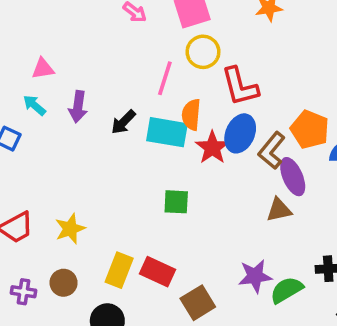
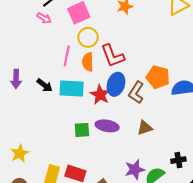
orange semicircle: (191, 115) -> (88, 62), moved
black arrow: (123, 122) -> (45, 85), turned -91
purple ellipse: (293, 177) -> (107, 126), moved, turned -50

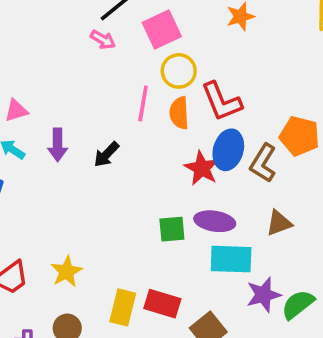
black arrow: (45, 85) -> (106, 154), turned 98
cyan rectangle: (72, 88) -> (231, 259), moved

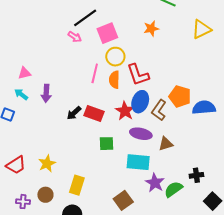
black arrow: (106, 154) -> (74, 113), moved
purple ellipse: (215, 221) -> (141, 134), moved
purple star: (264, 295) -> (155, 183), turned -30
red rectangle: (162, 304) -> (94, 113), moved

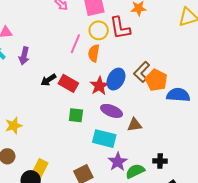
red L-shape: (138, 75) -> (120, 28), moved
brown L-shape: (159, 110) -> (142, 72), moved
yellow rectangle: (77, 185) -> (40, 169), moved

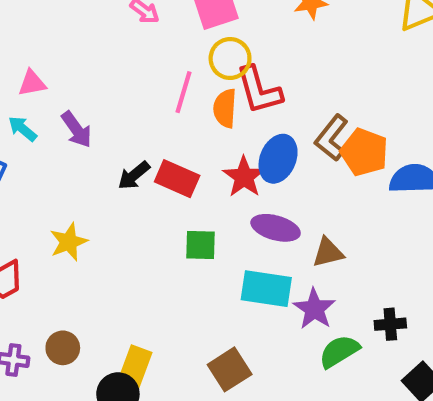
red L-shape: (120, 28) -> (259, 90), moved
purple arrow: (24, 56) -> (76, 129), turned -42
yellow star: (14, 126) -> (69, 242), moved
purple star: (118, 162) -> (314, 309), moved

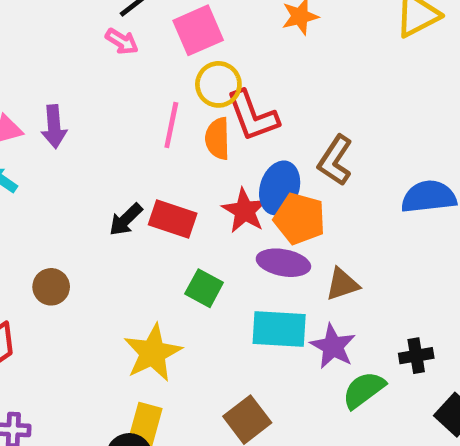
purple arrow: (76, 129) -> (54, 127), moved, turned 36
orange pentagon: (364, 152) -> (300, 219), moved
yellow star: (69, 242) -> (153, 353), moved, size x1.4
green square: (200, 245) -> (204, 288), turned 32
brown circle: (63, 348) -> (51, 287), moved

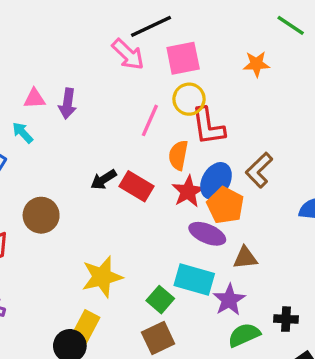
pink arrow: (122, 41) -> (128, 54), size x1.5
orange semicircle: (218, 139) -> (178, 155), moved
brown circle: (51, 287) -> (41, 215), size x1.4
green square: (204, 288) -> (160, 300), moved

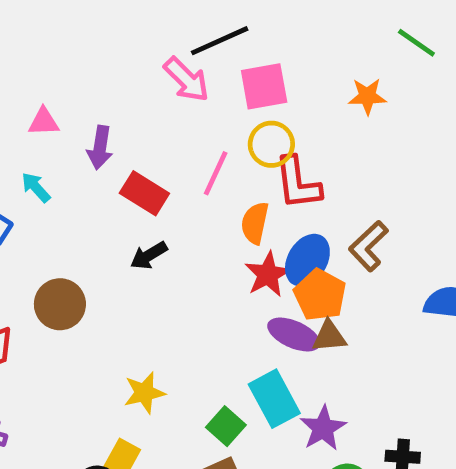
pink triangle: (34, 99) -> (44, 122), moved
red rectangle: (136, 186) -> (144, 193), moved
brown triangle: (245, 258) -> (329, 336), moved
yellow star: (102, 277) -> (144, 393), size x0.7
cyan rectangle: (194, 279) -> (274, 399), turned 45

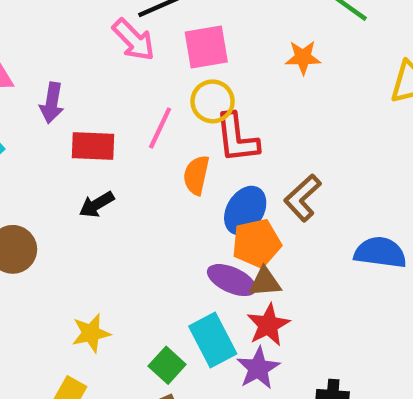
red rectangle: (144, 193) -> (93, 146), turned -30
red star: (268, 274) -> (268, 325), moved
orange pentagon: (320, 295) -> (257, 243), turned 30

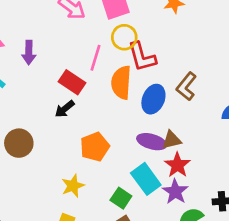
red rectangle: (93, 146) -> (72, 82), moved, turned 40
orange semicircle: (196, 175) -> (121, 82), size x1.4
orange pentagon: (257, 243) -> (95, 147), moved

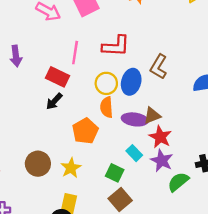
yellow circle: (124, 37) -> (106, 83), moved
red L-shape: (142, 57) -> (116, 46), turned -64
orange semicircle: (121, 82) -> (107, 107), moved, size x0.7
brown circle: (19, 143) -> (38, 164), moved
cyan rectangle: (146, 179) -> (134, 153), size x0.6

